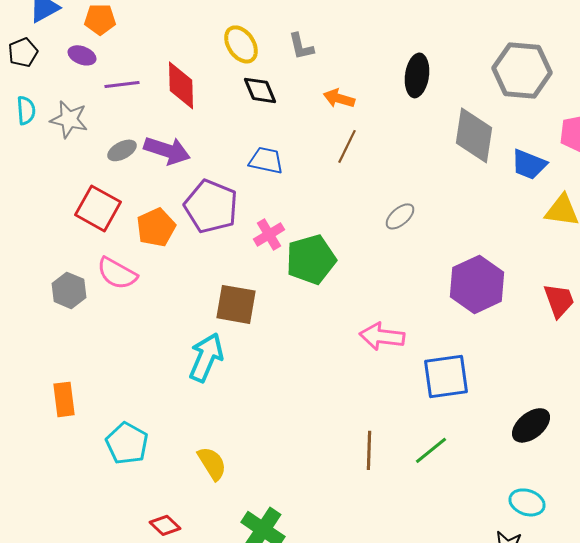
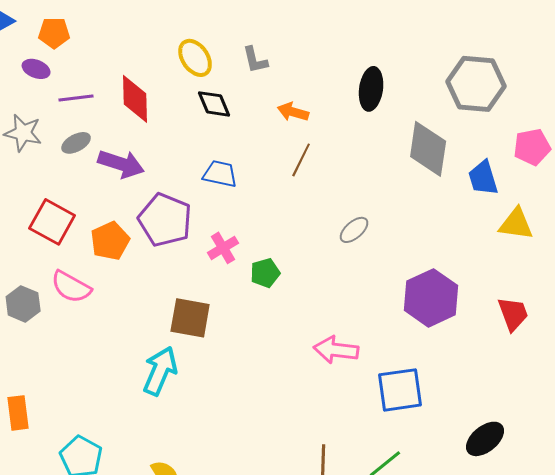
gray ellipse: (122, 150) -> (76, 143), moved
blue trapezoid: (529, 164) -> (483, 178), turned 51
green pentagon: (311, 259) -> (265, 273), size x0.6

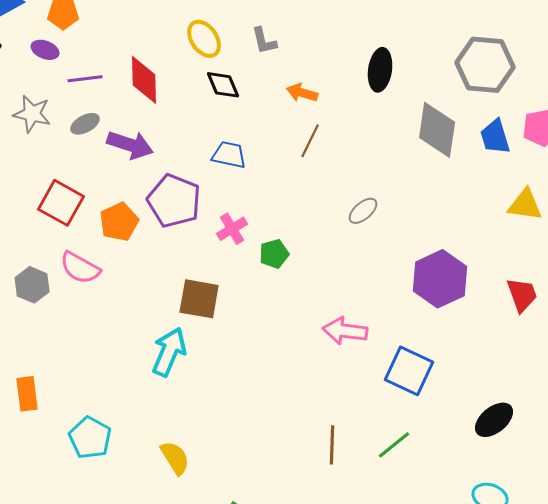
blue trapezoid: (483, 178) -> (495, 137), moved
blue square: (400, 390) -> (409, 371), turned 33

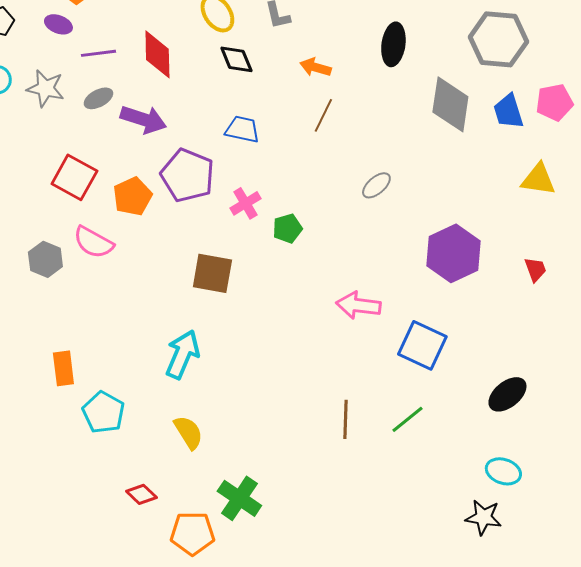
red trapezoid: (522, 295) -> (535, 269), size x0.7
cyan arrow: (169, 352) -> (182, 354), moved
orange rectangle: (27, 394) -> (63, 368), moved

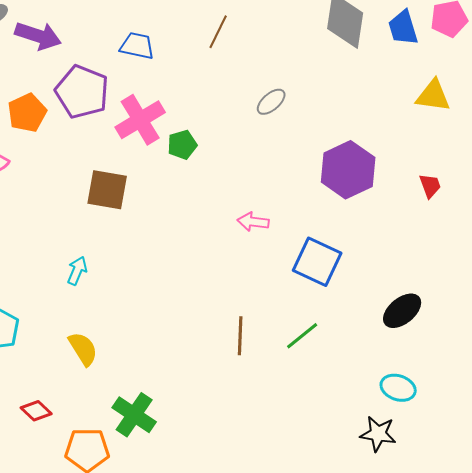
pink cross: (245, 203) -> (140, 120), size x1.6
pink arrow: (358, 305) -> (253, 222), size x0.7
cyan arrow: (182, 354) -> (77, 271), size x0.6

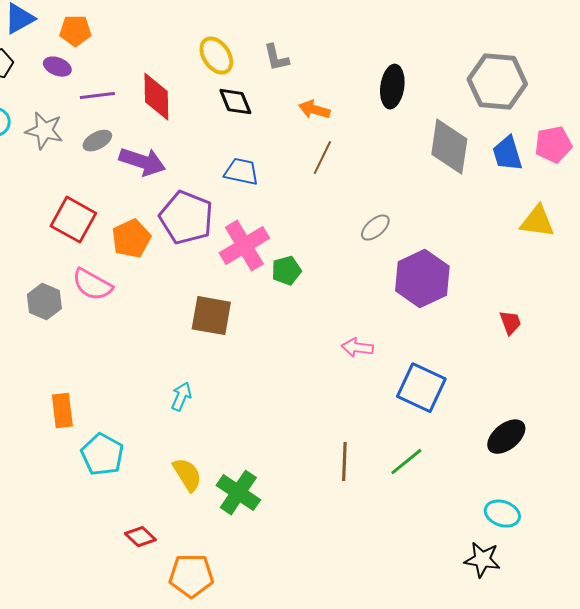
purple hexagon: (348, 170) -> (422, 279), moved
red trapezoid: (430, 186) -> (510, 323), moved
green cross: (134, 415) -> (238, 493), moved

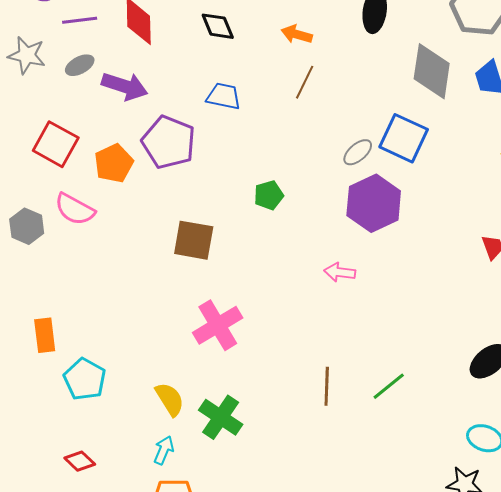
pink cross: (244, 246) -> (218, 325), moved
purple hexagon: (422, 279) -> (374, 203), moved
blue square: (421, 388) -> (404, 138), moved
cyan arrow: (181, 397) -> (164, 450), moved
red diamond: (140, 537) -> (80, 461), moved

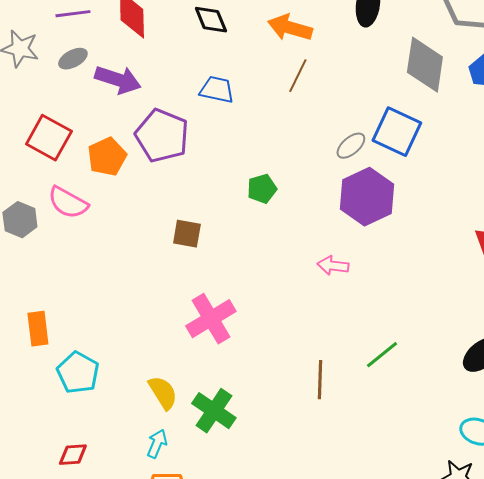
orange arrow: (297, 34) -> (290, 28), size x1.4
brown square: (194, 240) -> (187, 234), size x0.7
green line: (389, 386) -> (382, 355), moved
red diamond: (80, 461) -> (73, 455), turned -48

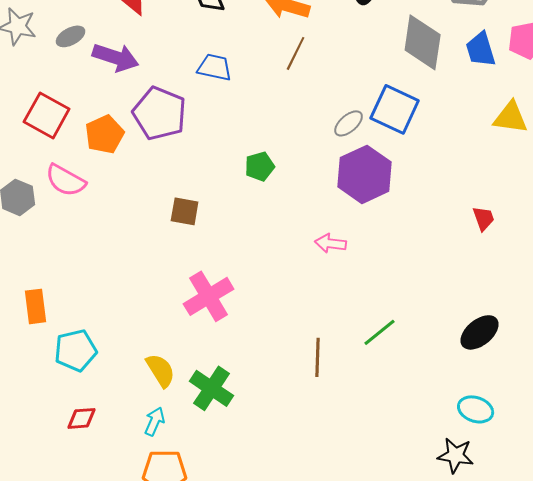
cyan pentagon: (78, 373) -> (76, 350), turned 30
red diamond: (73, 455) -> (82, 418), moved

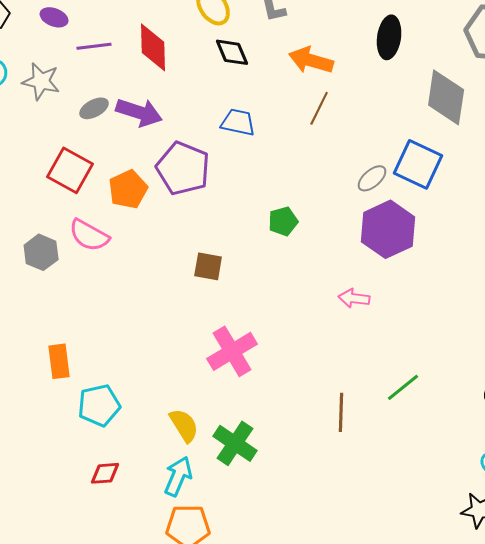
gray ellipse: (71, 36) -> (94, 108), moved
cyan arrow: (155, 421) -> (178, 476), size x1.4

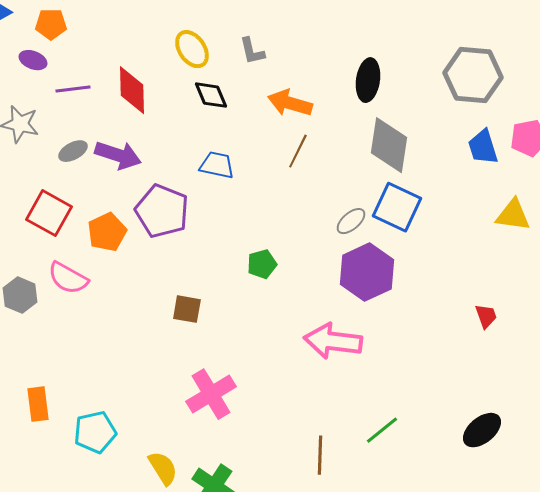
gray diamond: (446, 97) -> (389, 145), moved
pink arrow: (354, 298) -> (333, 341), size x1.8
cyan pentagon: (99, 405) -> (95, 432), moved

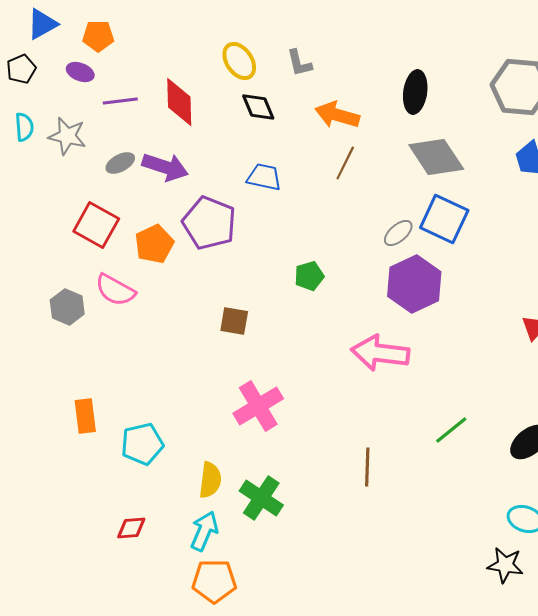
gray diamond: (389, 145) -> (436, 157), turned -42
green line: (382, 430) -> (451, 430), moved
yellow semicircle: (163, 468) -> (210, 480), turned 39

